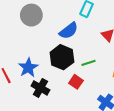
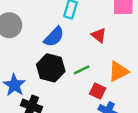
red square: (76, 82) -> (98, 91), moved

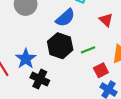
red square: (98, 91) -> (101, 70), turned 32

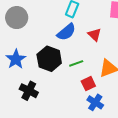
blue semicircle: (65, 18) -> (66, 32), moved
blue star: (26, 59) -> (16, 59), moved

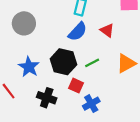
red square: (88, 84) -> (76, 86), moved, turned -32
blue cross: (95, 102) -> (91, 104), moved, turned 35

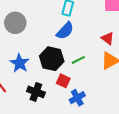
red triangle: (107, 30) -> (108, 38), moved

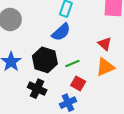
red square: (63, 81) -> (78, 83), moved
black cross: (36, 92) -> (37, 89), moved

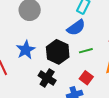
green line: (72, 63) -> (86, 51), moved

